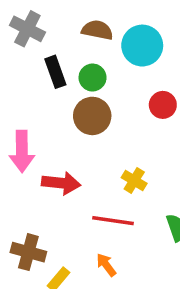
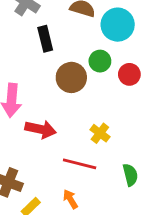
green circle: (93, 78) -> (100, 61), moved

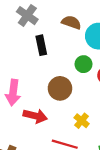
brown circle: (71, 77) -> (60, 88), moved

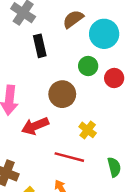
brown semicircle: (71, 22) -> (73, 19), turned -54
red arrow: (35, 116) -> (35, 126), turned 145

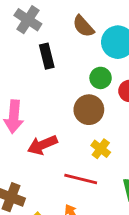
brown semicircle: (73, 19) -> (83, 26), turned -95
brown circle: (62, 94) -> (89, 110), moved

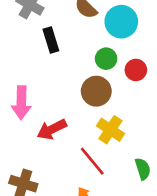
yellow cross: (101, 149) -> (110, 130), size x1.4
red line: (81, 179) -> (92, 161), turned 40

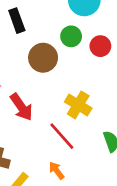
brown circle: (96, 91) -> (43, 58), moved
red arrow: (52, 129) -> (21, 107), turned -96

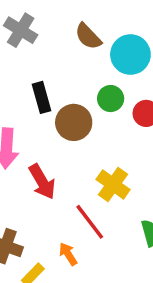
black rectangle: (17, 21) -> (41, 97), moved
orange arrow: (57, 170) -> (68, 254), moved

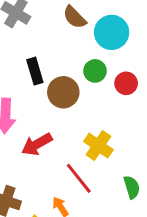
red arrow: (42, 182) -> (37, 144), turned 92

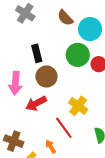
green circle: (95, 71) -> (78, 55), size x1.5
brown circle: (63, 92) -> (46, 77), moved

